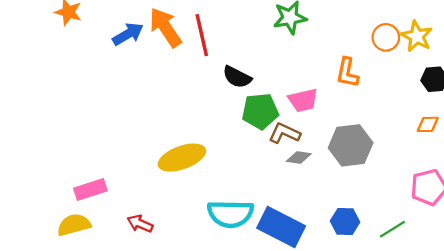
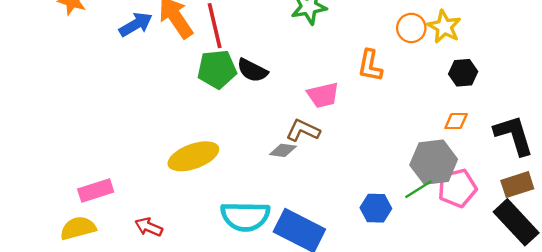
green pentagon: (260, 111) -> (217, 69), moved
gray hexagon: (351, 145) -> (434, 162), moved
gray diamond: (299, 158) -> (283, 150), moved
blue hexagon: (345, 221) -> (376, 208), moved
green line: (392, 229) -> (418, 189), moved

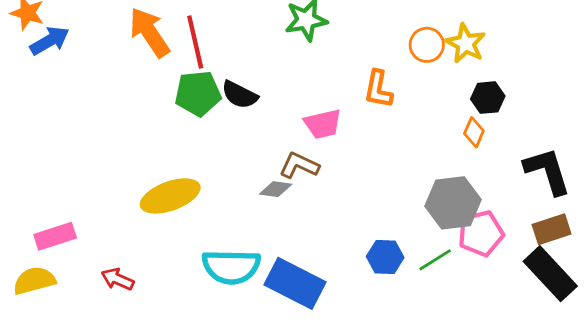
blue arrow: (136, 24) -> (50, 41), moved
orange diamond: (456, 121) -> (474, 132), moved, turned -65
green line: (418, 189) -> (435, 260), moved

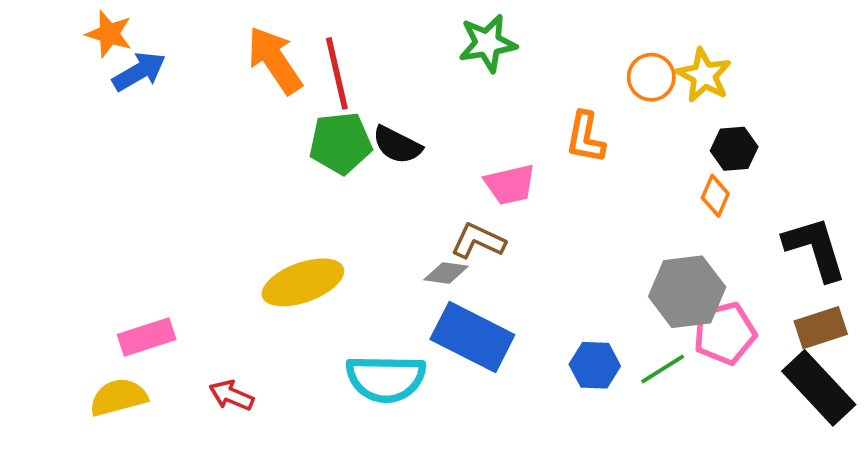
blue rectangle: (295, 283) -> (472, 337), moved

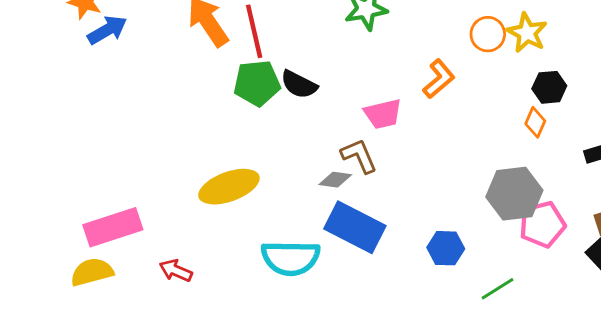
orange L-shape: (585, 137) -> (439, 79), turned -141
brown L-shape: (478, 241) -> (359, 156), turned 42
pink rectangle: (147, 337) -> (113, 227), size x1.4
green line: (663, 369) -> (498, 289), moved

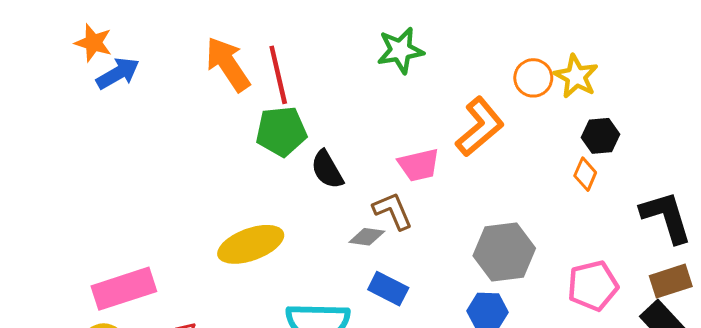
orange L-shape: (439, 79) -> (480, 127), size x1.4
black semicircle: (299, 85) -> (327, 170), moved, turned 33
gray hexagon: (514, 194) -> (504, 252), moved
blue rectangle: (355, 227) -> (388, 289), size x0.6

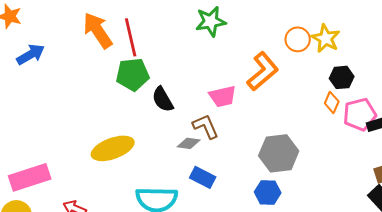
blue arrow: (118, 73) -> (31, 54), moved
pink pentagon: (593, 286) -> (360, 114), moved

